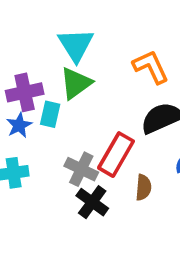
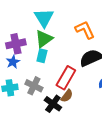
cyan rectangle: (50, 114) -> (42, 56), moved
gray cross: (81, 169) -> (34, 86), moved
brown semicircle: (143, 187) -> (67, 96), moved, turned 32

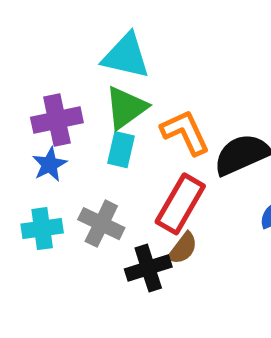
cyan triangle: (44, 18) -> (126, 56), turned -45
orange L-shape: (85, 30) -> (185, 132), moved
black cross: (53, 104) -> (148, 268), turned 36

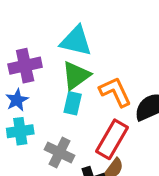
purple cross: (57, 120) -> (25, 66), moved
blue star: (50, 164) -> (17, 100), moved
cyan cross: (42, 229) -> (20, 131), moved

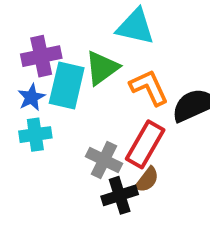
cyan triangle: (76, 41) -> (135, 27), moved
cyan rectangle: (73, 103) -> (67, 86), moved, size x1.6
gray cross: (60, 152) -> (104, 160), moved

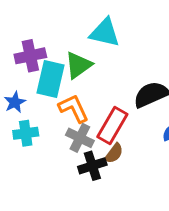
orange L-shape: (149, 87) -> (74, 108), moved
blue star: (31, 97) -> (15, 102), moved
cyan cross: (35, 135) -> (26, 133), moved

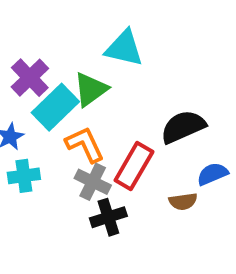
purple cross: (30, 56) -> (30, 78), turned -32
cyan rectangle: (50, 79) -> (55, 107), turned 33
brown semicircle: (114, 153) -> (183, 201), moved, turned 45

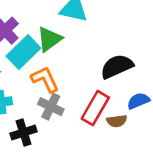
red rectangle: (134, 166) -> (95, 108), moved
black cross: (108, 217) -> (23, 132), moved

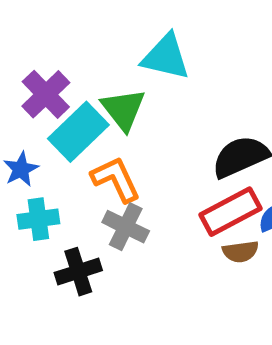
green triangle: (49, 39) -> (123, 109), turned -32
red rectangle: (95, 108) -> (231, 212), moved, turned 32

